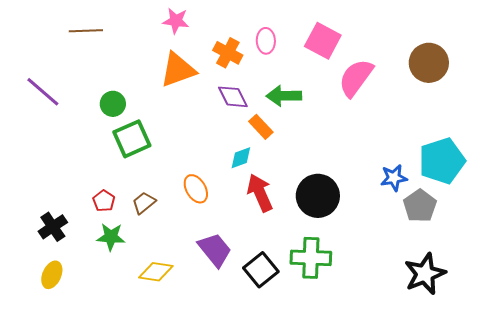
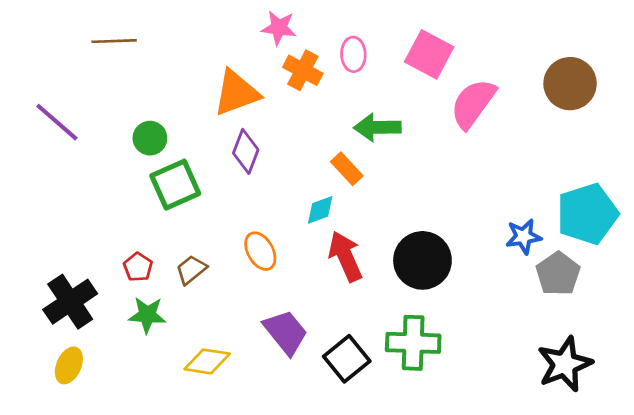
pink star: (176, 21) -> (279, 28), moved
purple diamond: (233, 97) -> (246, 151), moved, turned 48
black cross: (53, 227) -> (70, 302), size x1.4

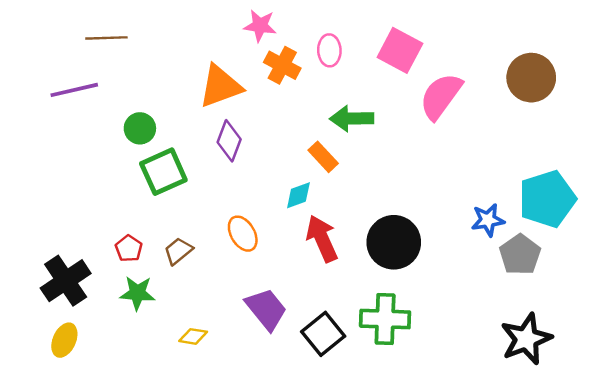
purple line: (57, 122) -> (74, 90), moved, turned -54
yellow diamond: (207, 361) -> (193, 336), size x0.7

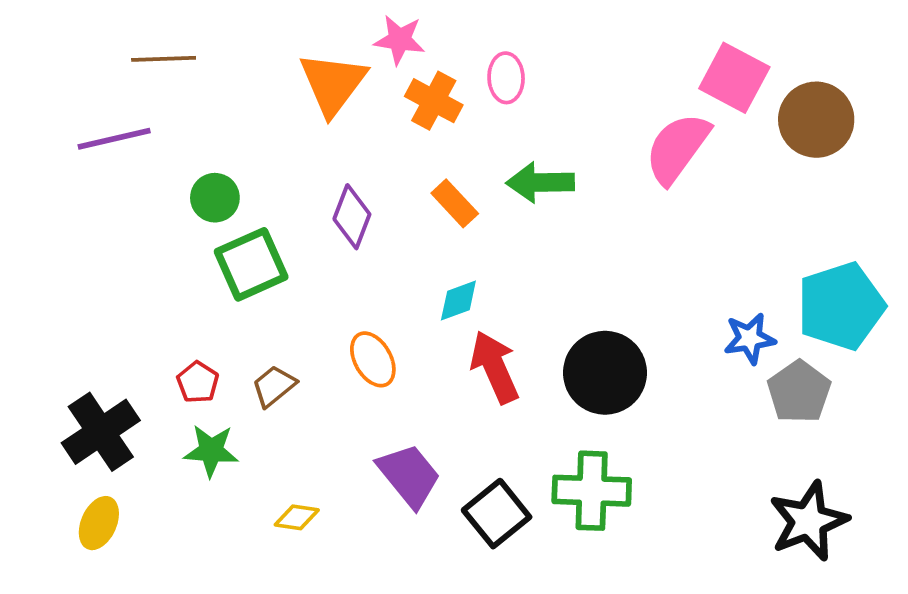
pink square: (400, 50) -> (734, 78), moved
orange triangle: (220, 86) -> (333, 84), moved, turned -33
orange rectangle: (323, 157) -> (455, 203), moved

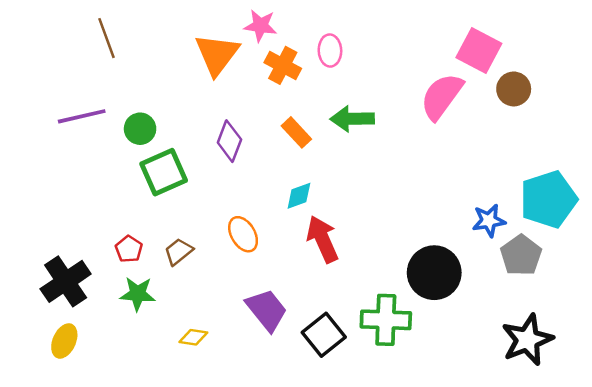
brown line: (164, 59) -> (107, 38), turned 72
brown circle: (816, 120) -> (514, 89), moved, size x0.7
purple line: (114, 139) -> (82, 116), moved
black circle: (605, 373) -> (434, 273), moved

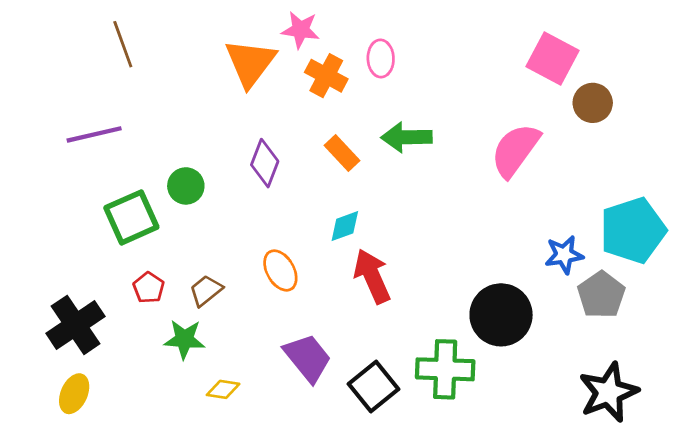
pink semicircle: (442, 96) -> (515, 150), moved
green circle: (140, 129) -> (186, 186), moved
green square: (164, 172) -> (131, 217), moved
green star: (138, 294) -> (184, 339), moved

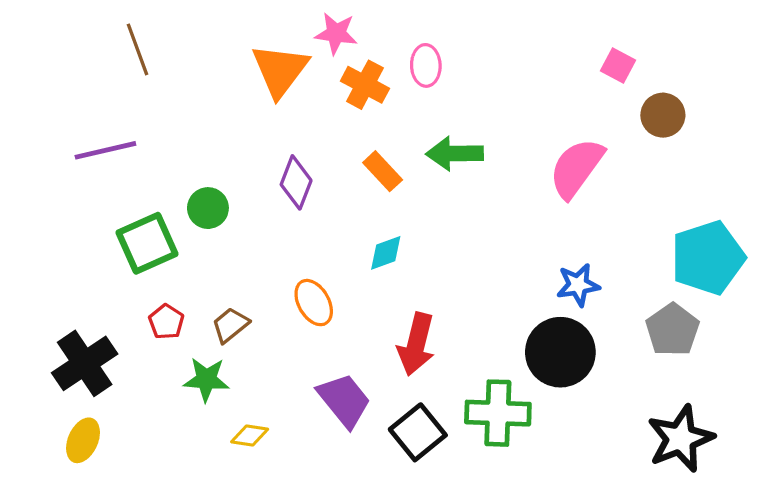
pink square: (553, 58) -> (618, 65), size x0.6
blue star: (564, 255) -> (578, 285), moved
red arrow: (372, 276) -> (416, 344), moved, turned -142

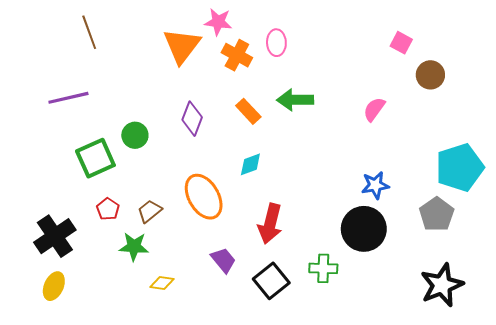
pink semicircle: (576, 168) -> (374, 109), size x0.6
orange ellipse: (314, 303) -> (204, 197), size x1.5
purple trapezoid: (344, 400) -> (223, 260), size x0.7
green cross: (498, 413) -> (323, 268), size x0.7

